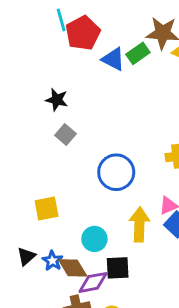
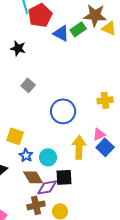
black star: (57, 100) -> (18, 48), moved
yellow square: (47, 208) -> (15, 136), turned 30
blue star: (52, 261) -> (26, 155), moved

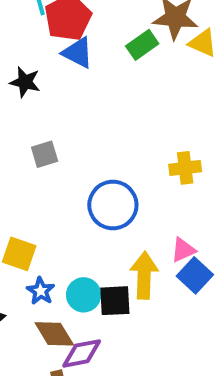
blue triangle: (61, 33) -> (78, 53), moved
gray square: (28, 85) -> (45, 154), turned 32
yellow cross: (105, 100) -> (185, 168), moved
black square: (64, 177) -> (115, 301), moved

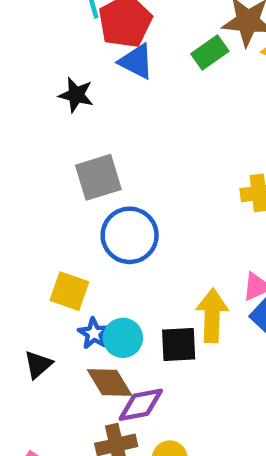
gray square: (45, 154) -> (98, 177), size x1.5
blue circle: (113, 205) -> (130, 235), moved
cyan circle: (84, 295) -> (123, 338), moved

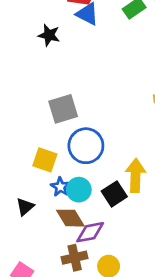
gray square: (98, 177) -> (63, 109), moved
blue circle: (130, 235) -> (86, 146), moved
black square: (179, 345) -> (114, 194), turned -30

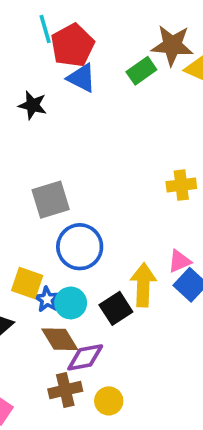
yellow square: (45, 160) -> (27, 283), moved

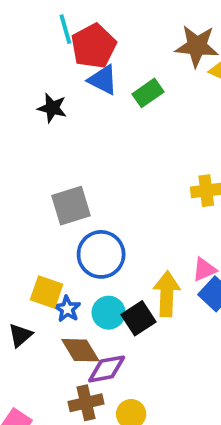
green rectangle: (141, 71) -> (148, 93), moved
cyan circle: (71, 303) -> (109, 313), moved

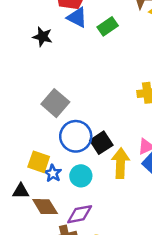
gray square: (71, 206) -> (55, 103), turned -32
black square: (139, 318) -> (101, 143), moved
black triangle: (20, 335) -> (21, 191), turned 42
brown diamond: (80, 350) -> (45, 207), moved

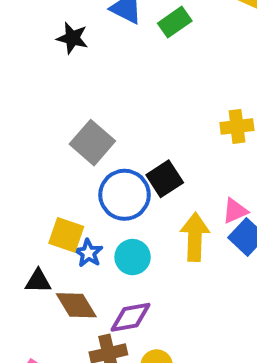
black square: (101, 143) -> (165, 179), moved

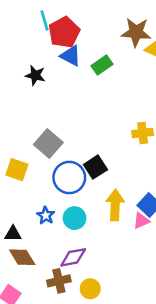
pink triangle: (235, 211) -> (141, 221), moved
yellow square: (66, 235) -> (17, 170), moved
brown diamond: (76, 305) -> (22, 257), moved

